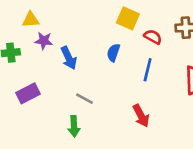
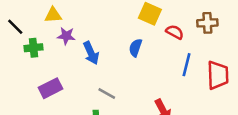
blue line: (148, 70) -> (186, 65), moved

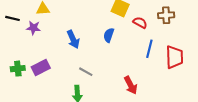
black line: (15, 27) -> (13, 18), turned -32
purple star: (66, 36) -> (33, 28), moved
green cross: (34, 48) -> (18, 69), moved

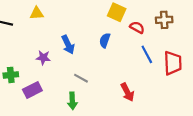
purple star: (33, 28) -> (43, 58), moved
blue line: (149, 49) -> (147, 54), turned -42
purple rectangle: (41, 68) -> (32, 90), moved

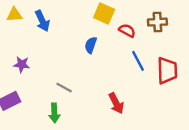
blue arrow: (68, 45) -> (42, 21), moved

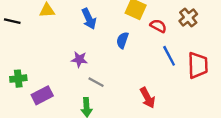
blue arrow: (42, 21) -> (89, 19), moved
brown cross: (157, 22) -> (188, 18), turned -36
purple star: (22, 64) -> (79, 59), moved

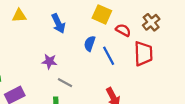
blue line: (169, 56) -> (109, 56), moved
red trapezoid: (198, 65) -> (143, 54), moved

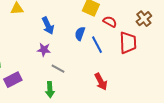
brown cross: (151, 22) -> (144, 19), moved
blue arrow: (58, 23) -> (48, 26), moved

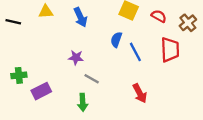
red semicircle: (110, 22) -> (159, 16), moved
blue arrow: (48, 26) -> (80, 17), moved

